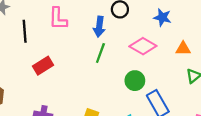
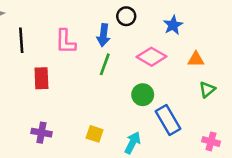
blue star: (162, 17) -> (173, 25), turned 30
pink L-shape: (58, 19) -> (65, 42), moved
red rectangle: (43, 66) -> (41, 78), turned -60

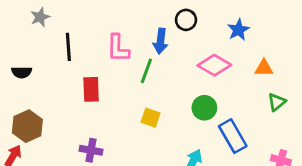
green line: (105, 64) -> (146, 71), moved
yellow square: (95, 134) -> (151, 118), moved

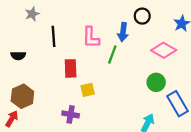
yellow square: (151, 118) -> (88, 90), moved, turned -32

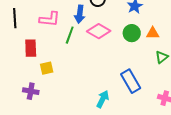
pink L-shape: (91, 37) -> (50, 19), turned -85
pink diamond: (164, 50) -> (99, 31), moved
green circle: (156, 82) -> (132, 33), moved

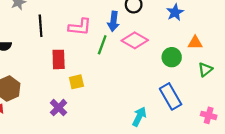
green circle: (132, 33) -> (172, 57), moved
purple cross: (31, 91) -> (59, 108), turned 35

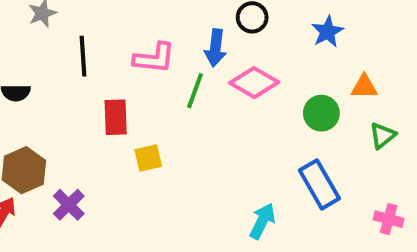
purple cross: (59, 108) -> (69, 205), moved

